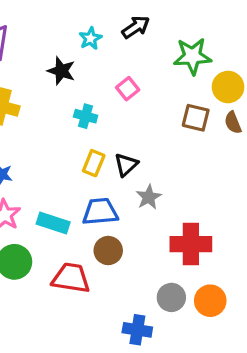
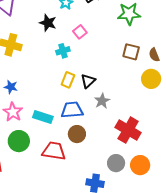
yellow circle: (228, 87) -> (151, 79), moved
pink square: (128, 89) -> (80, 32), moved
cyan cross: (86, 116) -> (63, 51), turned -32
red cross: (191, 244) -> (128, 130), turned 30

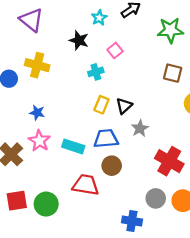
green circle: (19, 141) -> (46, 204), moved

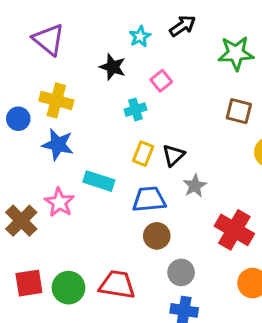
blue star: (37, 113) -> (58, 145), moved, size x1.5
cyan rectangle: (73, 146) -> (99, 181), moved
red trapezoid: (86, 185) -> (117, 285), moved
gray circle: (156, 198) -> (181, 272), moved

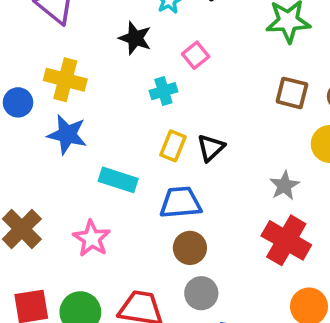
gray star: (195, 186) -> (284, 186), moved
pink star: (59, 202) -> (92, 238), moved
gray circle: (181, 272) -> (201, 293), moved

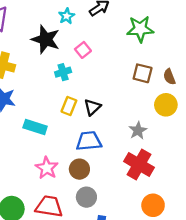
black star: (135, 38) -> (46, 39), size x1.4
blue trapezoid: (180, 203) -> (89, 141), moved
pink star: (92, 238) -> (47, 168), moved

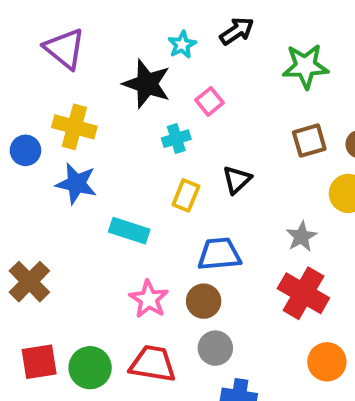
brown square: (143, 73) -> (309, 141), turned -30
black triangle: (92, 107) -> (237, 180), moved

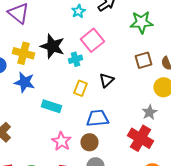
black star: (147, 84) -> (52, 46), moved
pink square: (209, 101) -> (92, 40), size x1.6
gray star: (301, 237) -> (149, 112), moved

